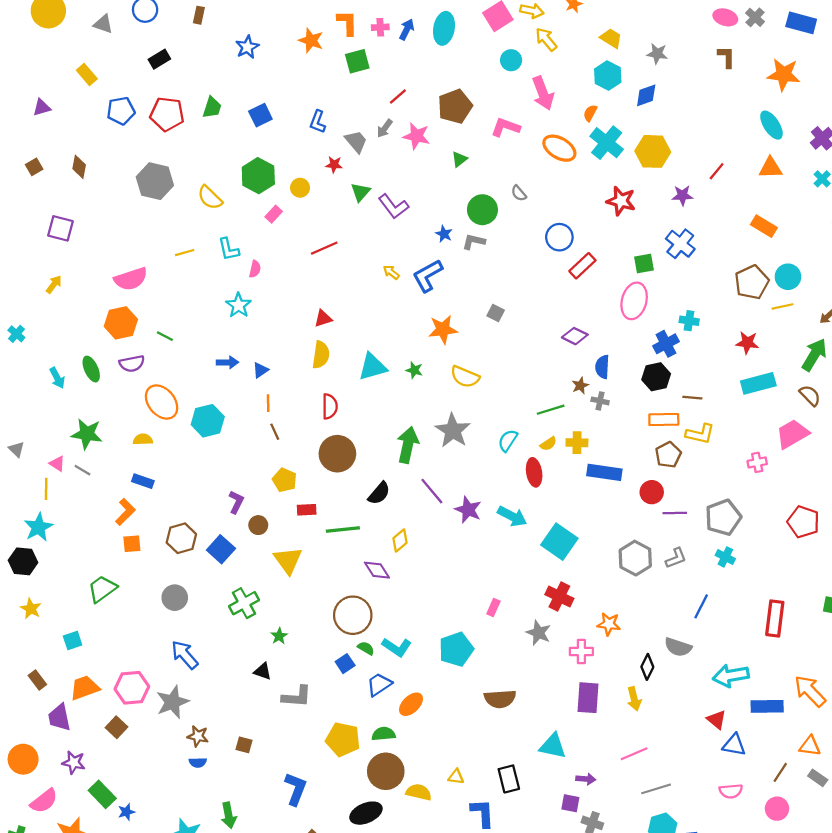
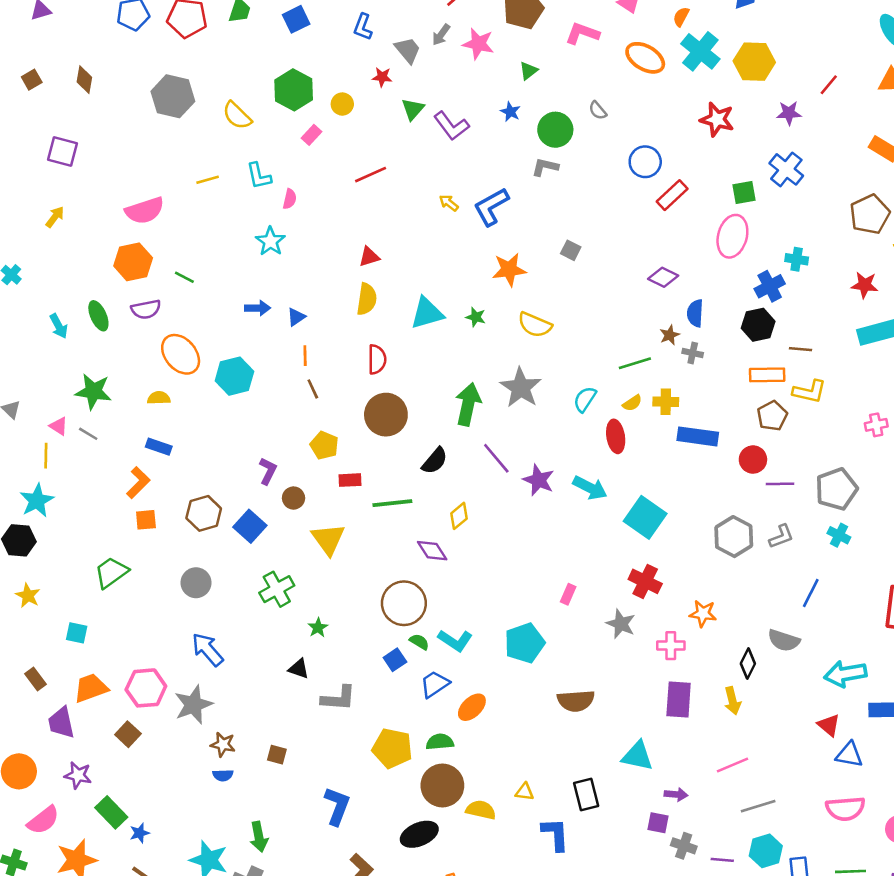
blue star: (444, 234) -> (510, 112), moved
cyan square: (73, 640) -> (77, 633), turned 30
pink semicircle: (731, 791) -> (845, 809), size x1.4

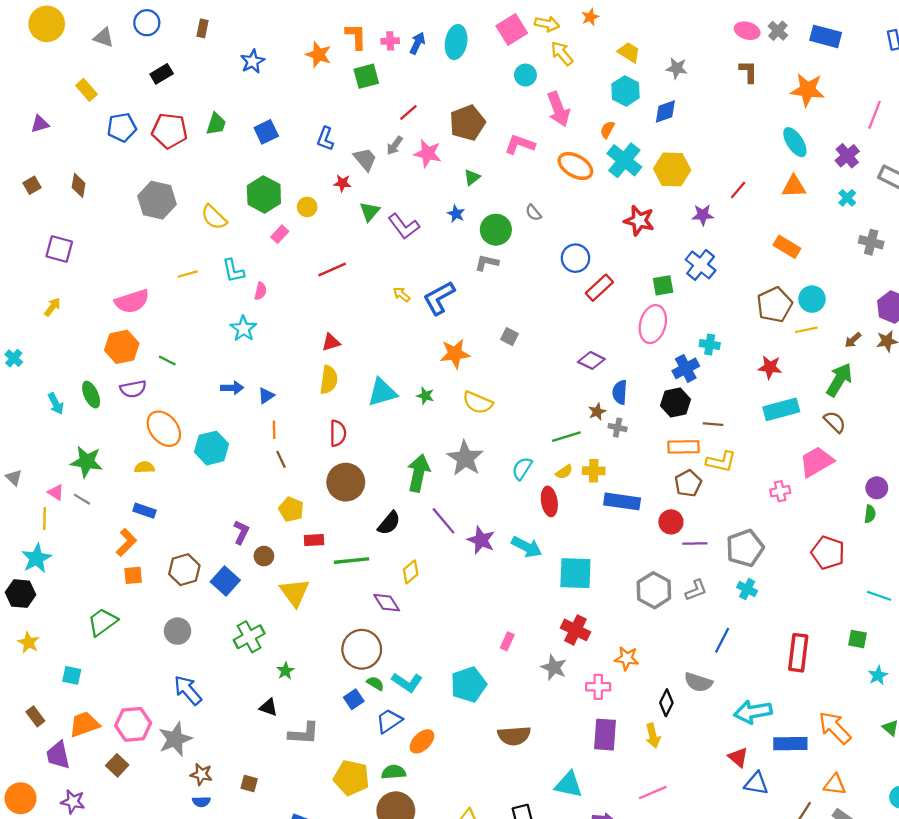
cyan square: (645, 517) -> (575, 573), turned -33

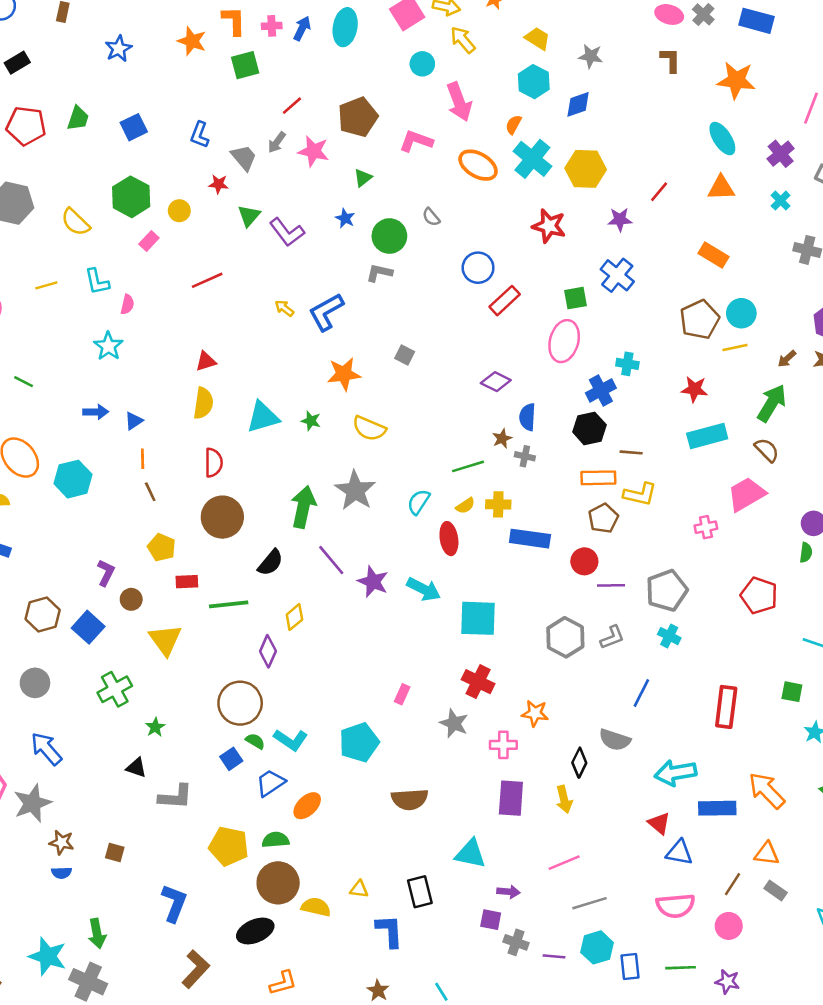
purple diamond: (387, 603) -> (268, 651), turned 56

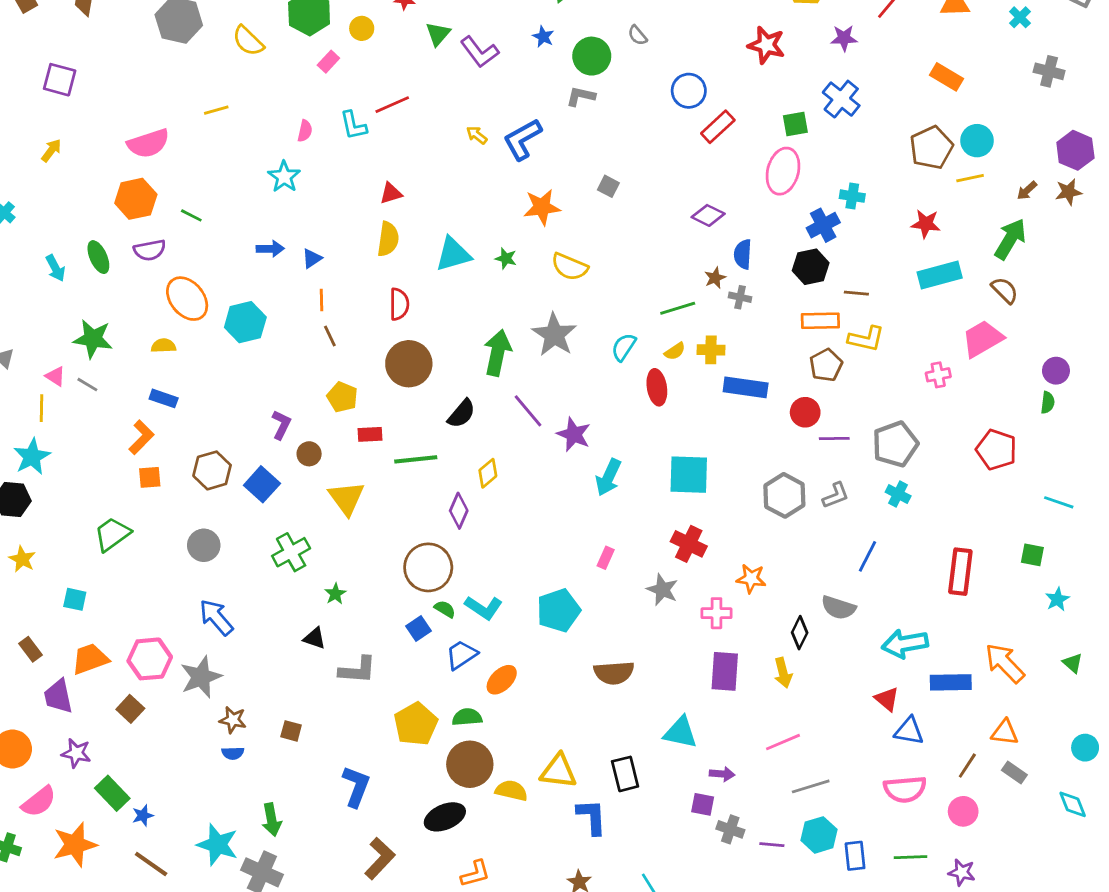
cyan L-shape: (97, 282) -> (353, 125), moved
cyan arrow: (424, 589) -> (608, 477), moved, turned 88
yellow pentagon: (229, 846) -> (416, 724), turned 30
yellow triangle: (359, 889) -> (558, 771), size x1.8

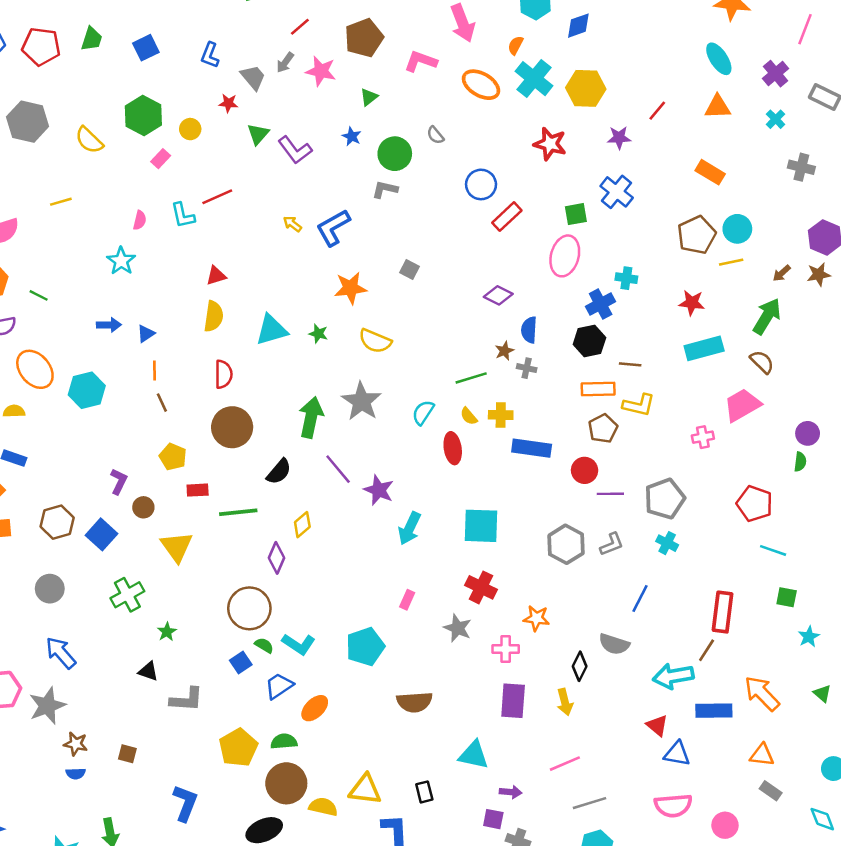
yellow semicircle: (675, 351) -> (469, 416), turned 84
cyan line: (1059, 502) -> (773, 550), moved
brown line: (967, 766) -> (707, 650), moved
black rectangle: (625, 774) -> (424, 792), size x0.7

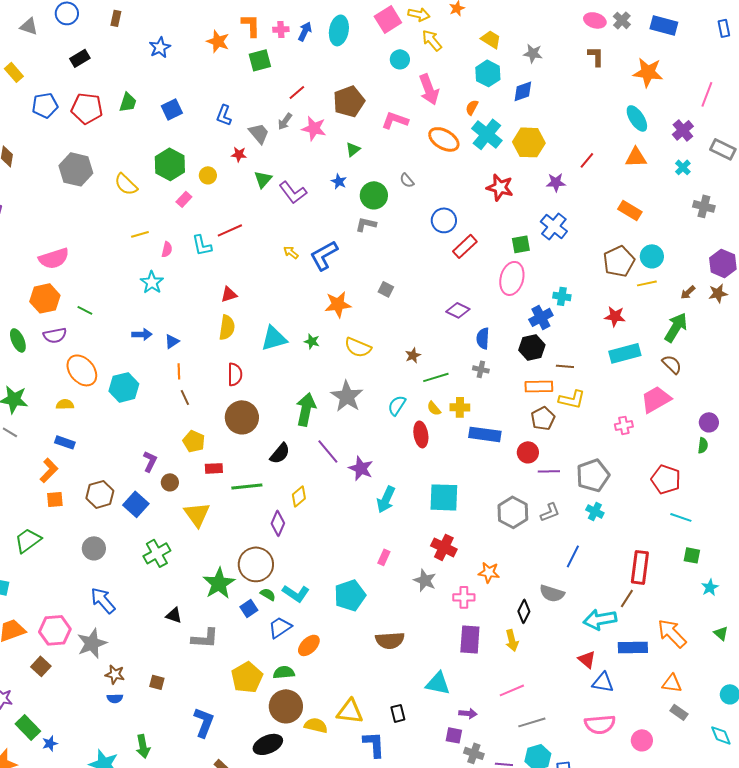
yellow line: (61, 202) -> (140, 234), moved
brown star: (504, 351) -> (413, 355), moved
green star: (167, 632) -> (219, 583), moved, size x2.0

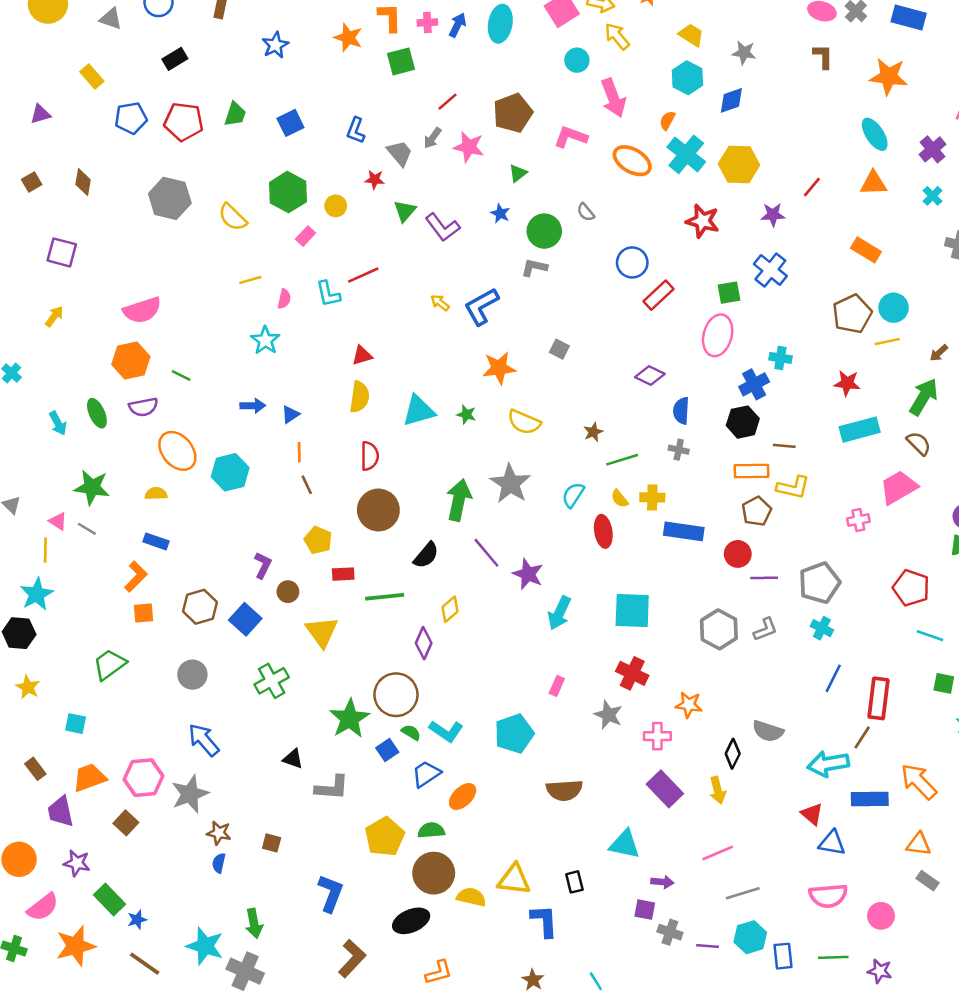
blue line: (573, 556) -> (833, 678), moved
purple rectangle: (470, 639) -> (665, 789), turned -48
blue semicircle: (115, 698) -> (219, 863), turned 105

